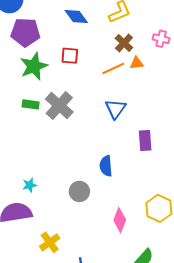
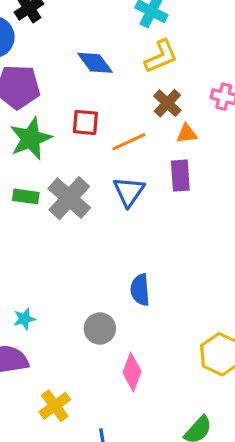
orange line: (113, 68) -> (129, 142), moved
blue triangle: (115, 109) -> (129, 192), moved
purple rectangle: (145, 141) -> (180, 176), moved
pink diamond: (120, 220) -> (132, 372), moved

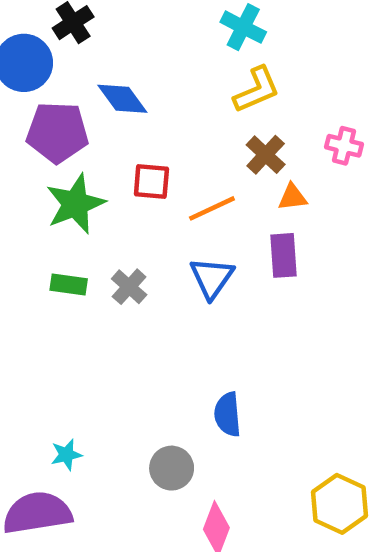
blue diamond: (95, 63) -> (122, 99), moved
gray cross: (69, 198) -> (129, 287), size x0.6

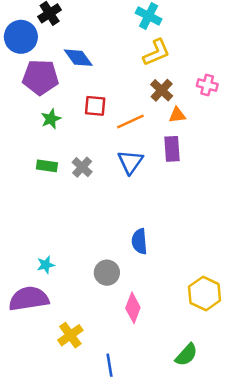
green star: (75, 204) -> (51, 119), size x0.6

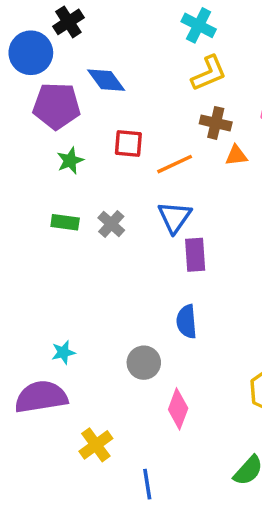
brown cross: (162, 90) -> (216, 123), turned -30
purple rectangle: (172, 149) -> (195, 255), moved

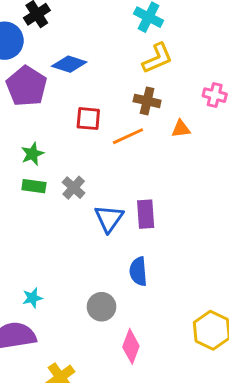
blue diamond: (106, 80) -> (69, 64), turned -36
purple pentagon: (56, 106) -> (27, 86), turned 30
brown cross: (216, 123) -> (147, 101), moved
green star: (70, 161) -> (32, 154), moved
blue triangle: (175, 217) -> (109, 219), moved

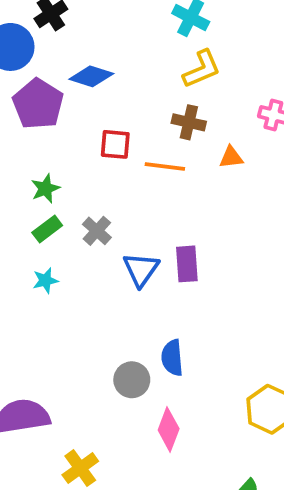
orange line: (128, 136) -> (165, 166), turned 32
green rectangle: (34, 186) -> (47, 229), turned -45
blue semicircle: (138, 271) -> (172, 358), moved
cyan star: (32, 298) -> (45, 280), moved

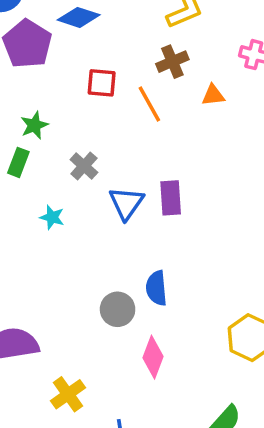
brown cross: (189, 122) -> (172, 62), turned -36
orange line: (165, 166) -> (149, 104), turned 54
green rectangle: (47, 229) -> (18, 162), moved, turned -32
cyan star: (45, 280) -> (52, 217), moved, turned 30

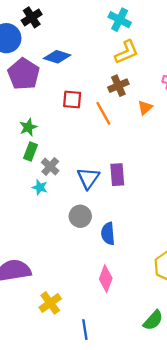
orange triangle: (213, 95) -> (145, 108), turned -35
green rectangle: (18, 162) -> (31, 152), moved
gray cross: (84, 166) -> (50, 167), moved
gray circle: (118, 309) -> (80, 216), moved

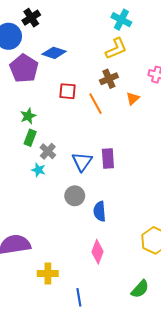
cyan cross: (120, 20) -> (121, 20), moved
yellow cross: (50, 303) -> (48, 274), turned 36

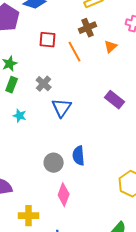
gray cross: (48, 151) -> (44, 84), moved
purple rectangle: (108, 159) -> (115, 100), moved, turned -48
gray circle: (75, 196) -> (54, 163), moved
pink diamond: (98, 252) -> (64, 195), moved

